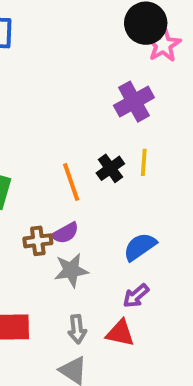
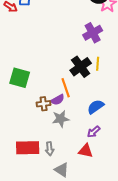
black cross: (110, 168) -> (81, 67), size x1.5
orange line: (71, 182) -> (66, 88), moved
gray arrow: (77, 329) -> (50, 149), moved

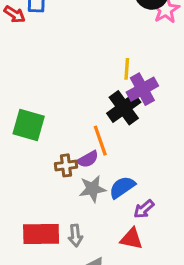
purple cross: (93, 33) -> (142, 89), moved
yellow line: (98, 64) -> (127, 69), moved
blue semicircle: (96, 107) -> (122, 187), moved

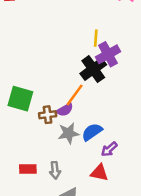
green square: (29, 125) -> (20, 99), moved
orange line: (100, 141) -> (75, 95), turned 55
red rectangle: (41, 234) -> (28, 169), size x0.6

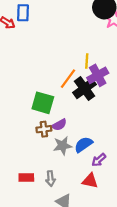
orange line: (75, 95) -> (68, 79), moved
green square: (20, 99) -> (43, 103), moved

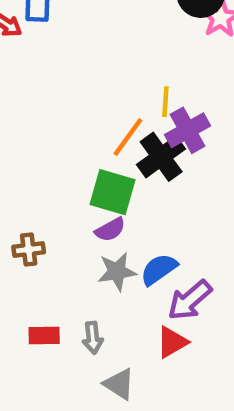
green square: (43, 103) -> (112, 192), moved
brown cross: (44, 129) -> (29, 249), moved
purple arrow: (99, 160) -> (190, 300), size x1.5
red triangle: (90, 181) -> (172, 342), turned -42

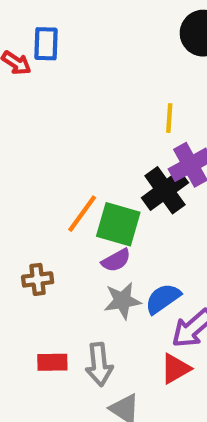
yellow line: (165, 102) -> (169, 118), moved
orange line: (128, 137) -> (82, 214), moved
gray arrow: (93, 338) -> (99, 364), size x1.4

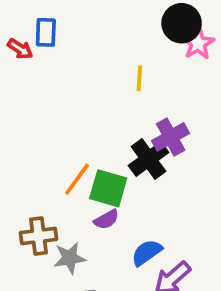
yellow line: (169, 118) -> (139, 78), moved
brown cross: (38, 279) -> (39, 236), size x1.4
gray star: (122, 301) -> (70, 258), moved

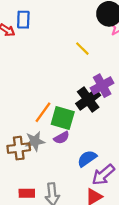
yellow line: (139, 78) -> (82, 49), turned -49
gray star: (70, 258) -> (35, 141), moved

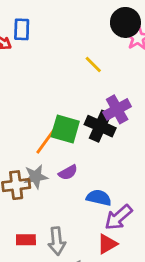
black cross: (88, 99) -> (100, 126), turned -30
green square: (63, 118) -> (65, 129), moved
blue semicircle: (87, 159) -> (99, 198), turned 48

